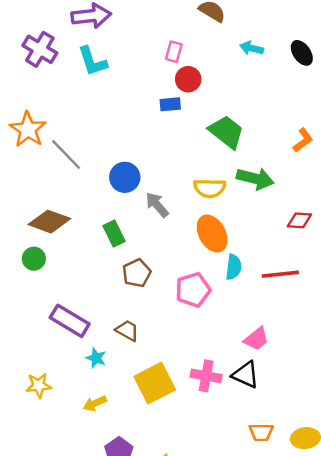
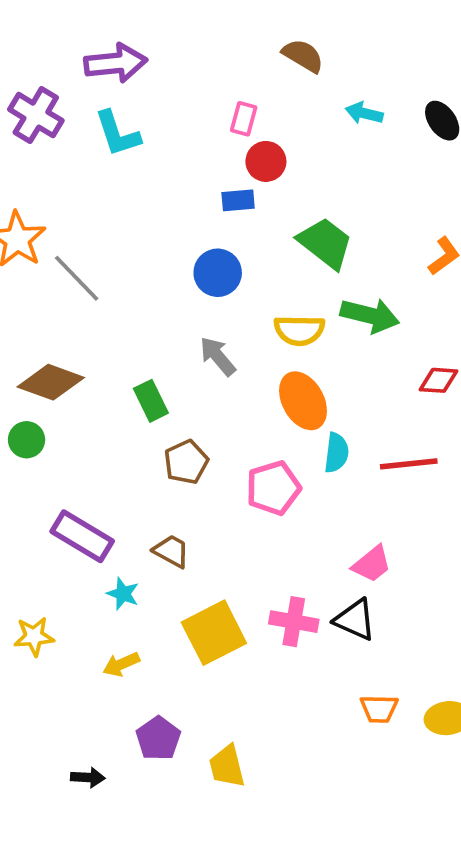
blue circle: (125, 177) -> (218, 273), moved

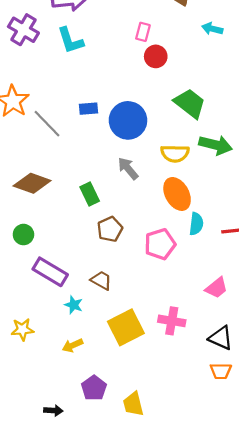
blue rectangle: (238, 200) -> (89, 109), moved
blue circle: (218, 273) -> (128, 120), size x1.4
green circle: (27, 440) -> (23, 235), moved
black triangle: (355, 620) -> (221, 338), moved

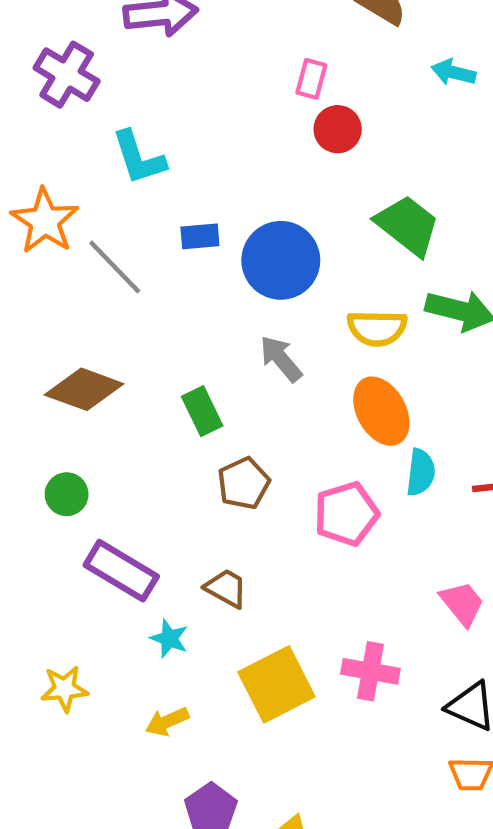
cyan L-shape: (70, 40) -> (139, 158), moved
pink trapezoid: (217, 288) -> (462, 604), turned -90

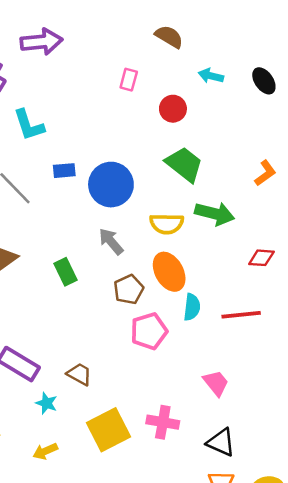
red circle: (338, 129) -> (173, 109), moved
brown pentagon: (244, 483) -> (129, 289), moved

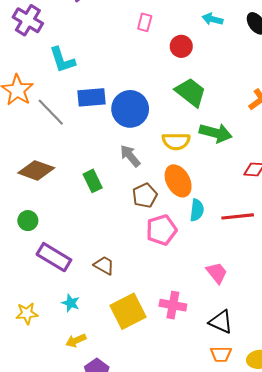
blue rectangle: (64, 171) -> (92, 97), size x1.5
cyan star: (47, 403) -> (71, 303), moved
yellow arrow: (45, 451) -> (76, 341), moved

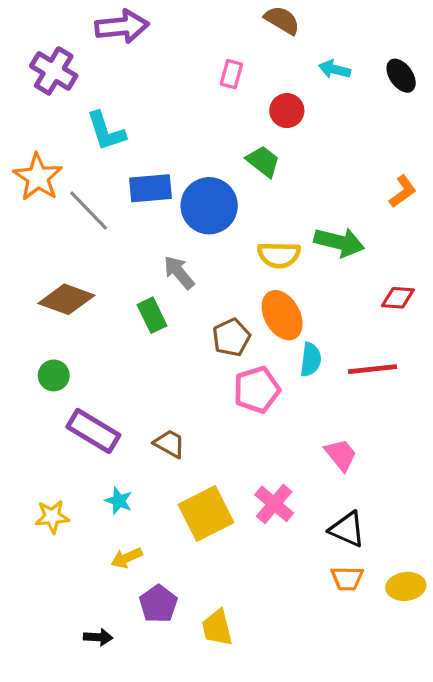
green trapezoid: (191, 92) -> (263, 161), moved, size x0.7
gray arrow: (130, 156) -> (179, 272), moved
pink cross: (173, 305) -> (274, 504), turned 30

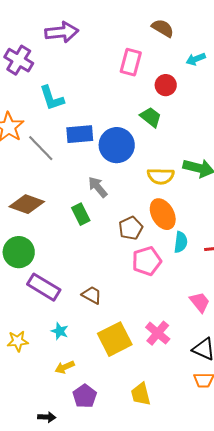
cyan arrow: (334, 69) -> (196, 59), turned -36
pink rectangle: (231, 74) -> (131, 62), size x1.5
green circle: (54, 375) -> (19, 252), size x1.6
yellow trapezoid: (217, 628) -> (141, 394), moved

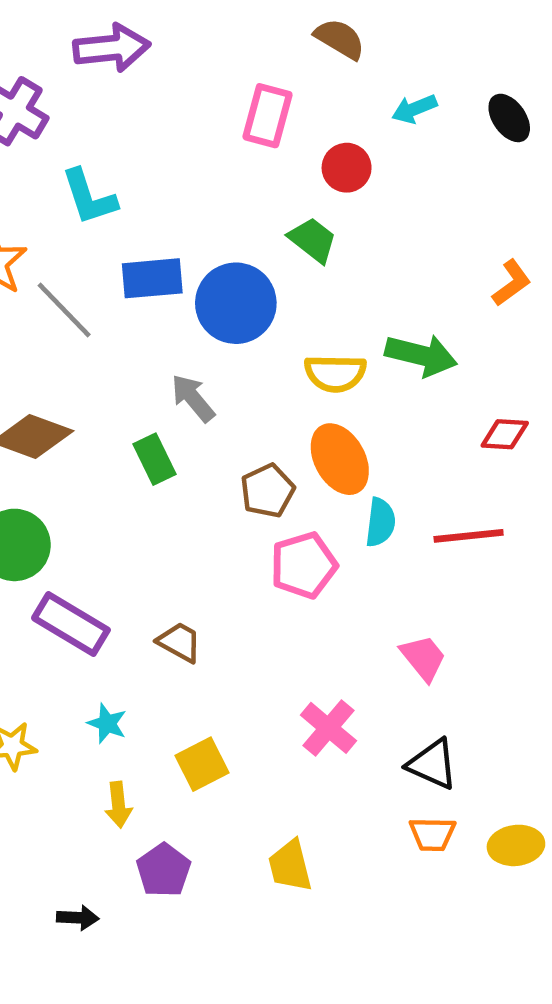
yellow square: (115, 339) -> (202, 764), moved, size x0.7
yellow arrow: (65, 367) -> (118, 805), turned -72

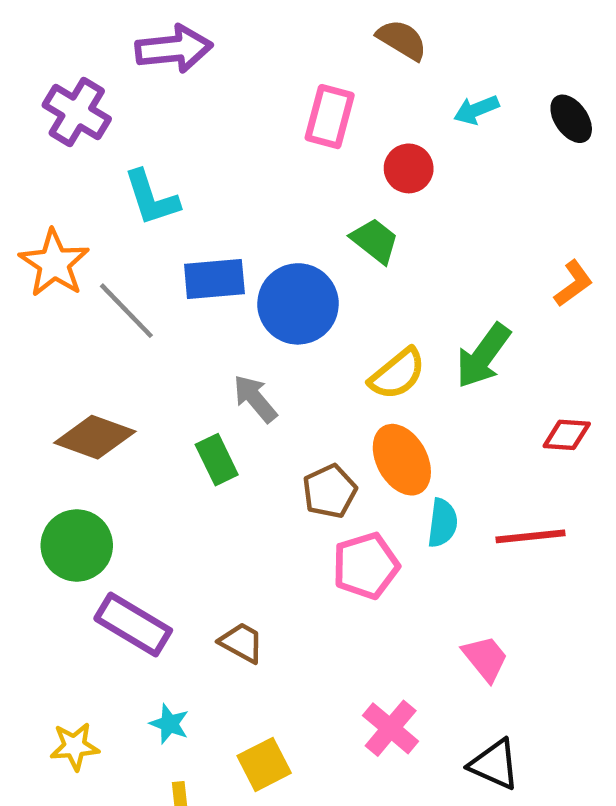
green arrow: (421, 355) -> (483, 356), turned 112
yellow semicircle: (335, 373) -> (397, 374), turned -40

